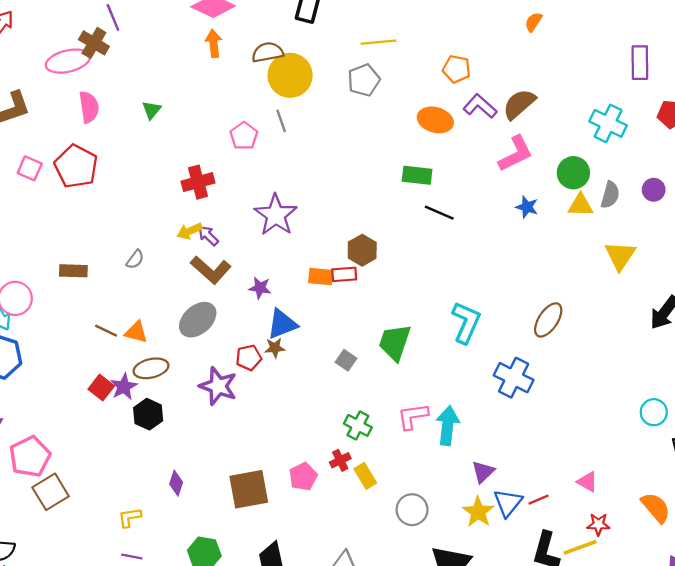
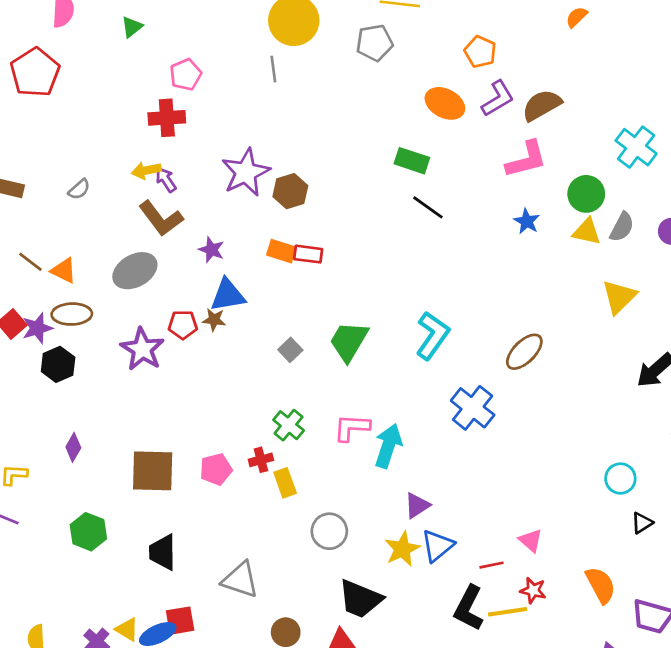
purple L-shape: (480, 106) -> (498, 98), turned 96
pink pentagon: (244, 136) -> (186, 75), moved
brown hexagon: (362, 250) -> (290, 191), moved
red line: (539, 500) -> (491, 565), moved

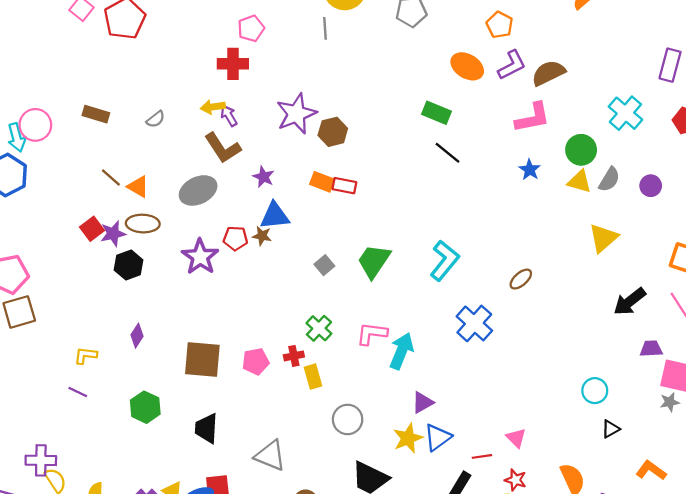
brown ellipse: (524, 352) -> (521, 279), size x0.7

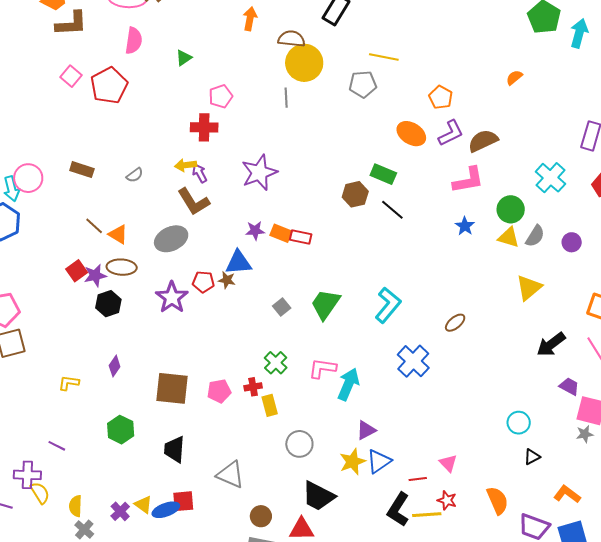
brown hexagon: (333, 132) -> (355, 194), moved
purple star: (263, 177) -> (255, 231), moved, turned -30
purple trapezoid: (651, 349) -> (569, 386), turned 30
purple line: (78, 392) -> (57, 446), moved

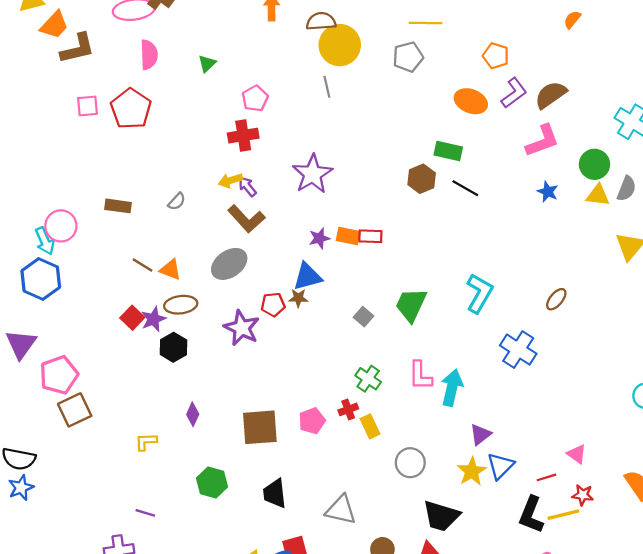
pink square: (71, 76) -> (87, 106), turned -35
pink L-shape: (322, 368) -> (420, 376), turned -88

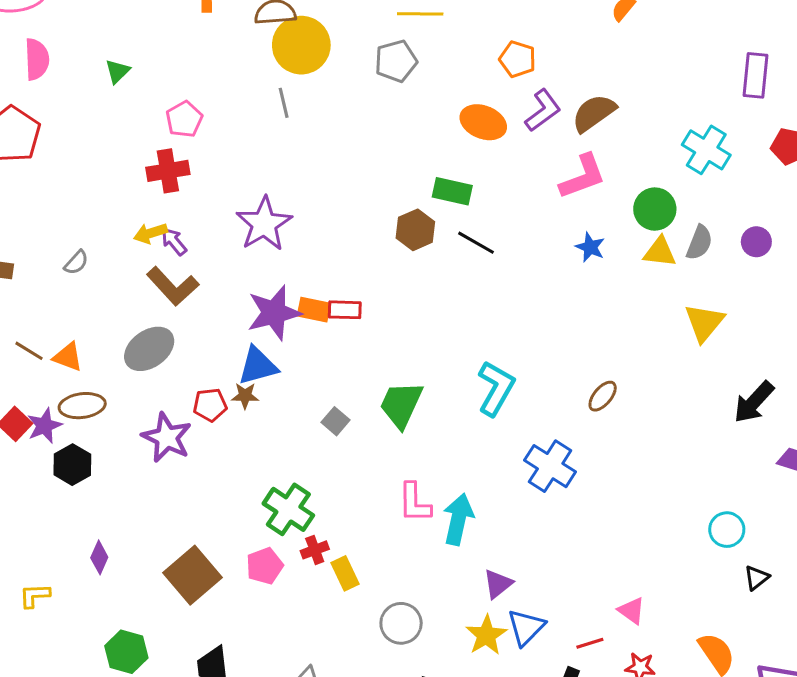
purple star: (319, 238) -> (274, 313), size x1.8
green cross: (368, 379) -> (288, 509), moved, size x1.4
brown square: (260, 427) -> (193, 575), turned -36

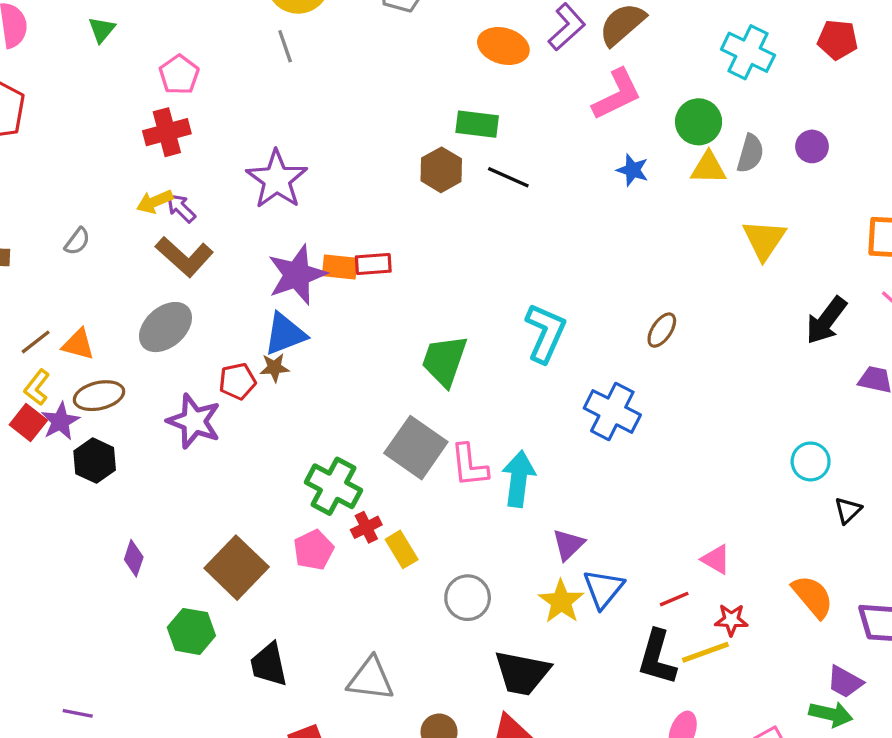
brown line: (29, 351) -> (36, 342), turned -64
gray square: (336, 421) -> (416, 448), moved, size x2.0
yellow L-shape: (35, 596) -> (37, 387), moved, turned -44
green hexagon: (126, 652) -> (191, 631), moved

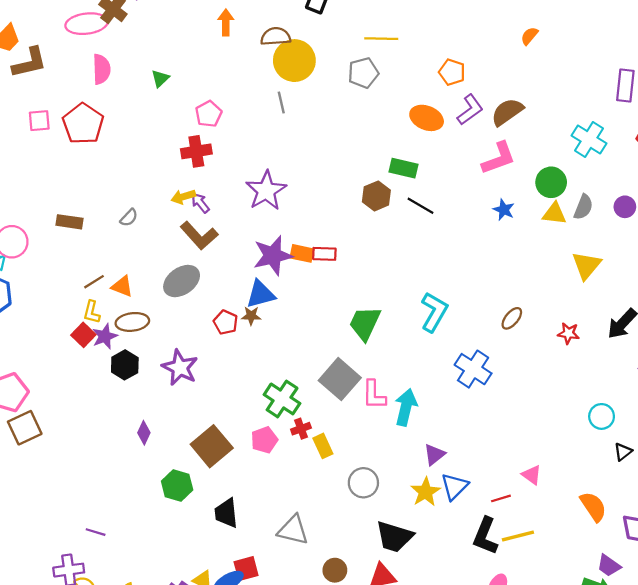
red pentagon: (237, 381) -> (226, 322), turned 30
yellow L-shape: (37, 387) -> (92, 312), turned -30
purple star: (194, 421) -> (180, 368), moved
red star: (731, 620) -> (568, 333), moved

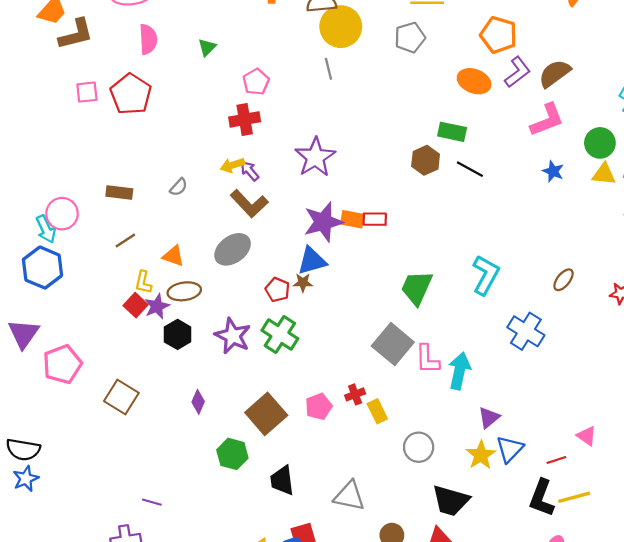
orange pentagon: (452, 72) -> (499, 35), size x1.4
brown line: (94, 282) -> (125, 241), moved
green cross: (282, 399) -> (280, 334), moved
brown square: (25, 428) -> (121, 397), moved, turned -32

